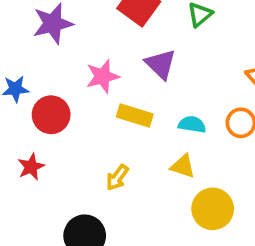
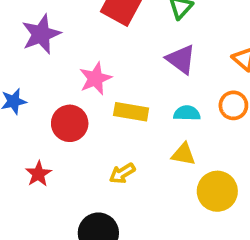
purple triangle: (161, 64) -> (181, 59), moved
red circle: (51, 115) -> (70, 123), moved
yellow arrow: (117, 177) -> (122, 173), turned 30

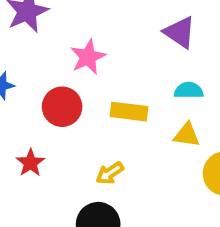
yellow rectangle: (131, 112) -> (129, 112), moved
yellow arrow: (122, 173) -> (110, 173), moved

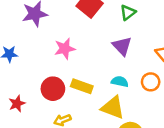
red circle: (62, 107) -> (53, 89), moved
yellow triangle: (187, 135) -> (113, 108), size x1.5

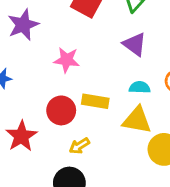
pink star: (65, 49) -> (67, 60), turned 30
red star: (17, 104) -> (21, 136), size x1.5

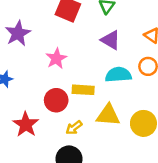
pink star: (67, 60) -> (56, 58), turned -30
cyan semicircle: (140, 87) -> (118, 75), size x1.5
yellow triangle: (137, 120) -> (108, 115), moved

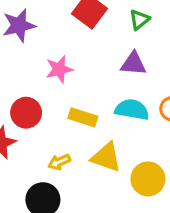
purple triangle: (111, 40) -> (133, 64), turned -40
red circle: (56, 100) -> (26, 113), moved

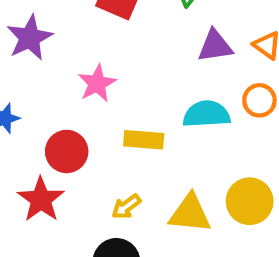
purple triangle: (133, 64) -> (215, 46), moved
yellow triangle: (106, 157) -> (190, 213), moved

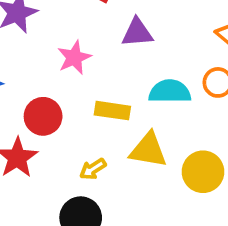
purple triangle: (215, 46) -> (137, 33), moved
yellow triangle: (190, 213) -> (148, 150), moved

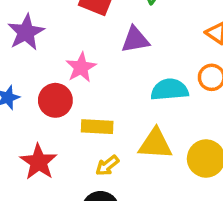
yellow rectangle: (112, 111) -> (97, 127), moved
red circle: (43, 116) -> (55, 100), moved

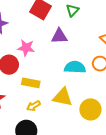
pink star: (81, 67) -> (26, 48), turned 30

